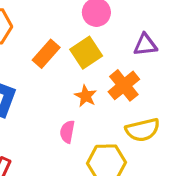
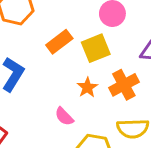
pink semicircle: (67, 132) -> (64, 116), turned -66

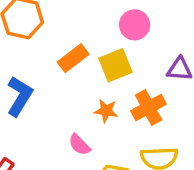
orange star: (87, 87) -> (106, 111), turned -30

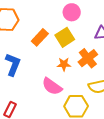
pink semicircle: (79, 145) -> (52, 86), size x1.5

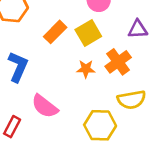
pink semicircle: (52, 86) -> (45, 106), moved

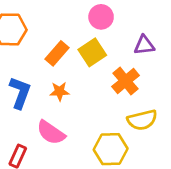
orange star: (86, 69) -> (60, 91), moved

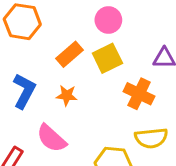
pink circle: (101, 17) -> (108, 20), moved
orange cross: (126, 81) -> (139, 94), turned -32

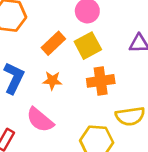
orange cross: (139, 94) -> (101, 81), moved, turned -32

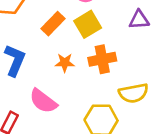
orange star: (52, 81) -> (65, 63), moved

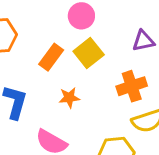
orange cross: (102, 59) -> (132, 86), moved

